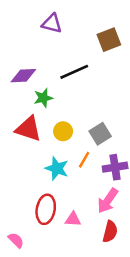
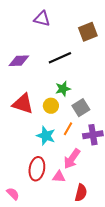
green star: (43, 98) -> (63, 89), moved
pink arrow: (108, 201) -> (72, 159), moved
red semicircle: (110, 232) -> (81, 193), moved

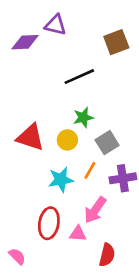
purple diamond: (19, 61) -> (25, 42), moved
cyan star: (46, 136) -> (61, 180), turned -30

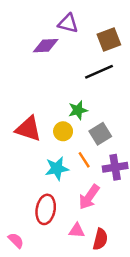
purple triangle: (56, 25) -> (68, 23), moved
purple diamond: (25, 42) -> (46, 46), moved
black line: (79, 77) -> (99, 72), moved
orange line: (90, 170) -> (84, 160), turned -63
pink triangle: (78, 234) -> (77, 231), moved

